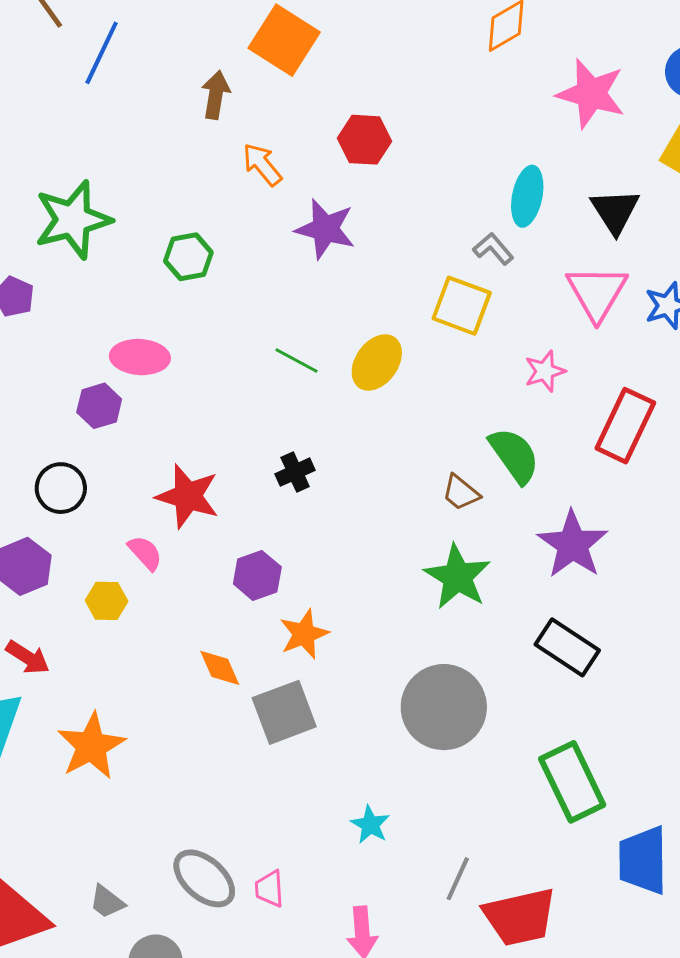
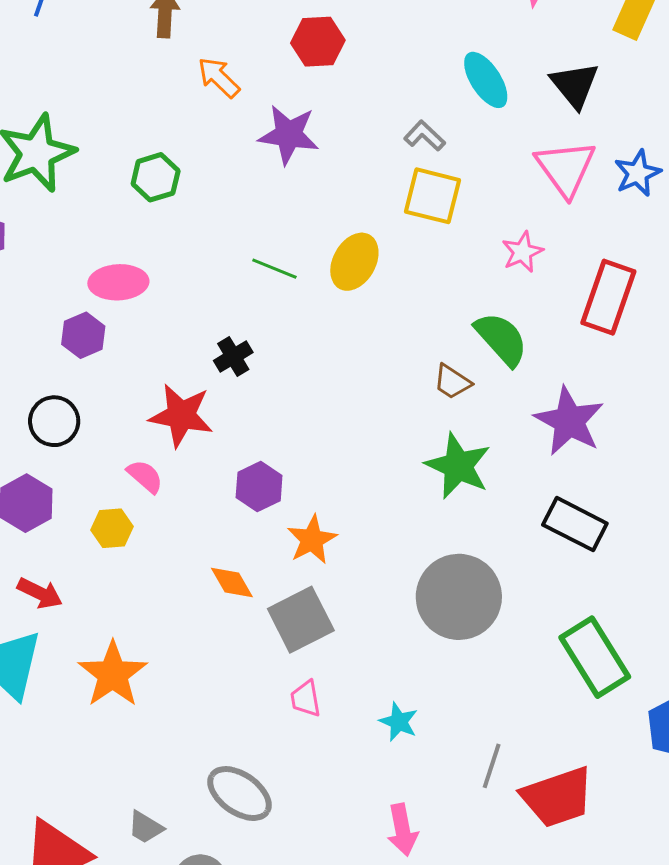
cyan ellipse: (527, 196) -> (486, 80), turned -38
gray L-shape: (493, 249) -> (425, 136), moved
black cross: (295, 472) -> (233, 356), moved
pink trapezoid: (269, 889) -> (306, 699), moved

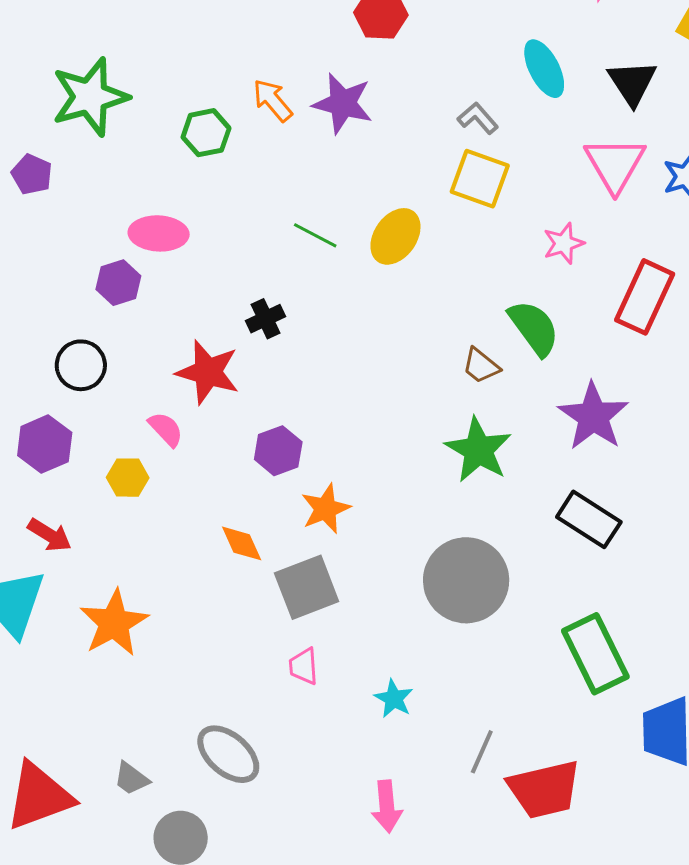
orange arrow: (219, 77) -> (273, 100), moved

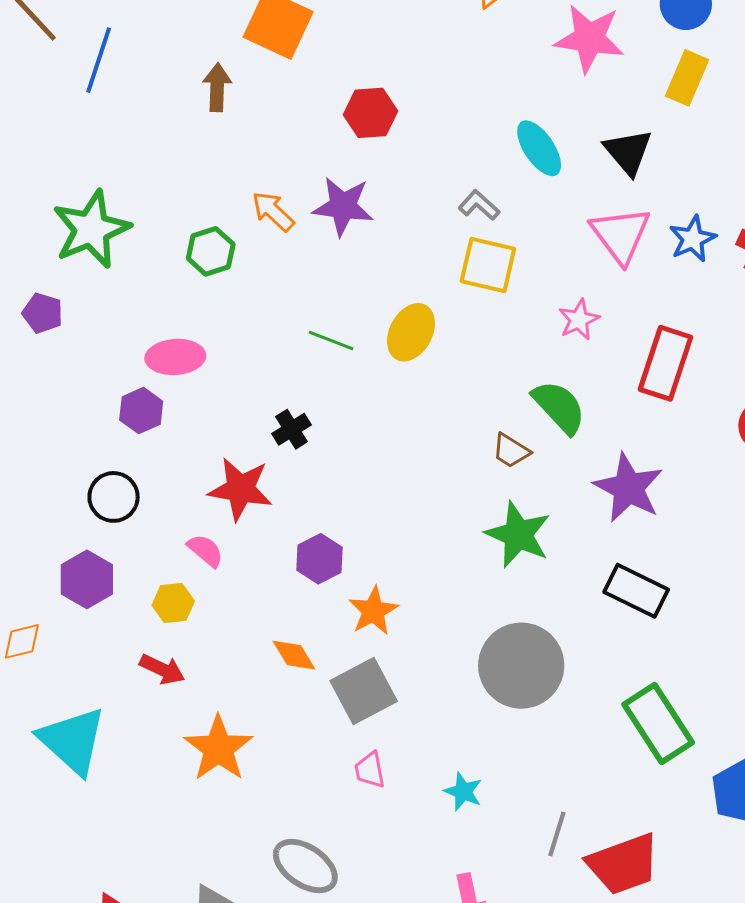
red arrow: (50, 535) -> (162, 669), moved
orange star: (114, 623) -> (218, 748), moved

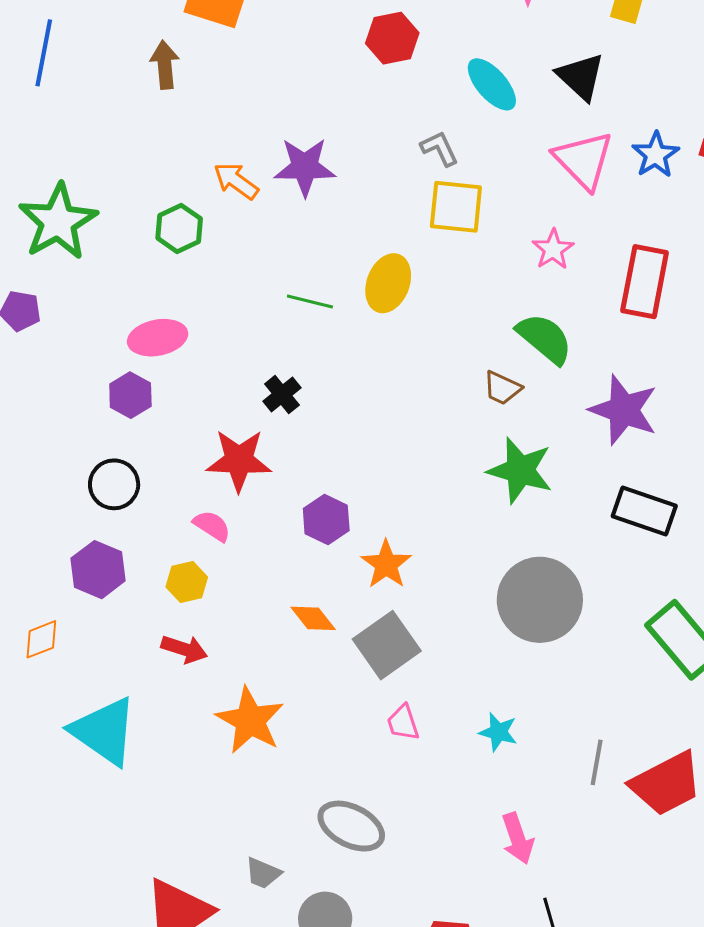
red hexagon: (371, 113) -> (392, 38), moved
gray L-shape: (479, 205) -> (439, 149), turned 30

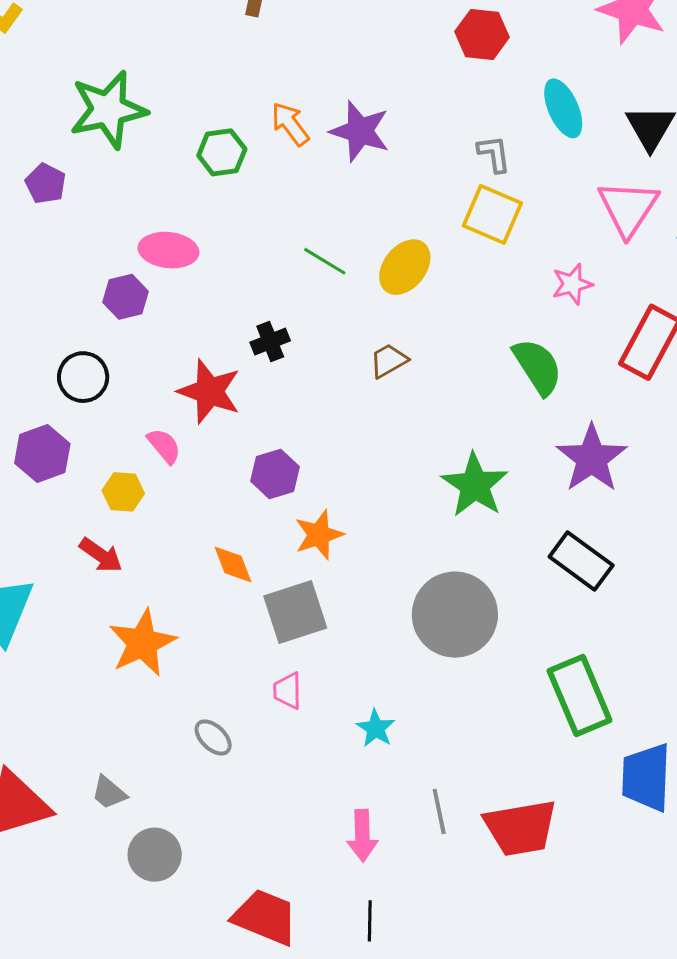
brown trapezoid: (502, 388) -> (389, 361), moved, turned 108
gray line: (597, 762) -> (439, 812), moved, turned -39
gray ellipse: (351, 826) -> (213, 737), moved, size x0.6

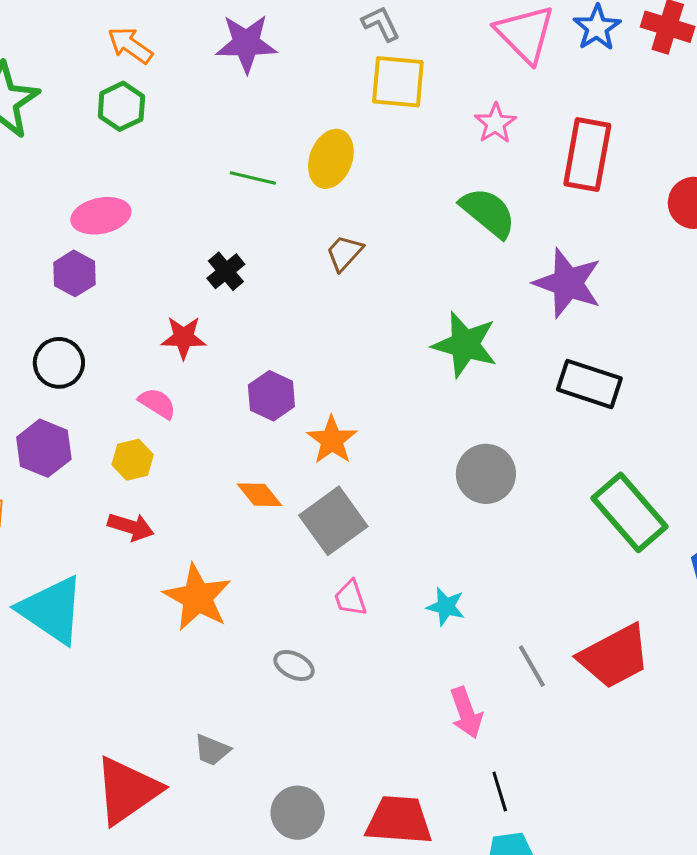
orange arrow: (290, 124) -> (130, 45), moved
red star: (209, 391) -> (184, 338), size x0.7
gray circle: (455, 615) -> (486, 474), size x0.7
gray circle: (155, 855) -> (298, 813), moved

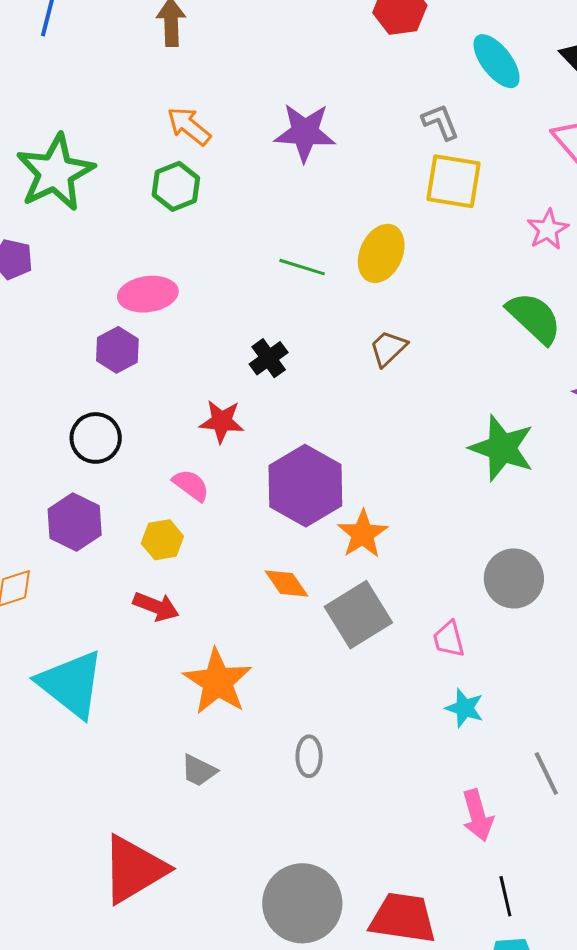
purple hexagon: (271, 396) -> (305, 486), size x1.6
pink trapezoid: (350, 598) -> (449, 639), moved
gray ellipse: (294, 665) -> (309, 756), turned 60
gray trapezoid: (212, 750) -> (199, 771), moved
gray circle: (298, 813) -> (302, 903), size x1.5

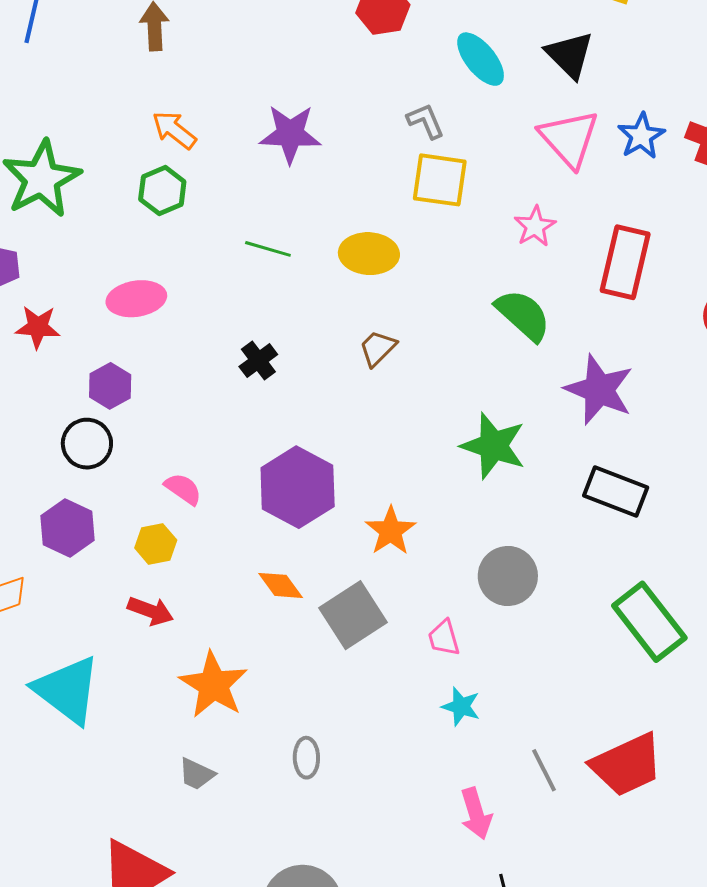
yellow ellipse: (381, 253) -> (369, 254), turned 70
green line: (302, 267) -> (268, 249), moved
purple hexagon: (117, 350) -> (110, 386), moved
red star: (222, 421) -> (38, 327), moved
orange star: (363, 534) -> (391, 531), moved

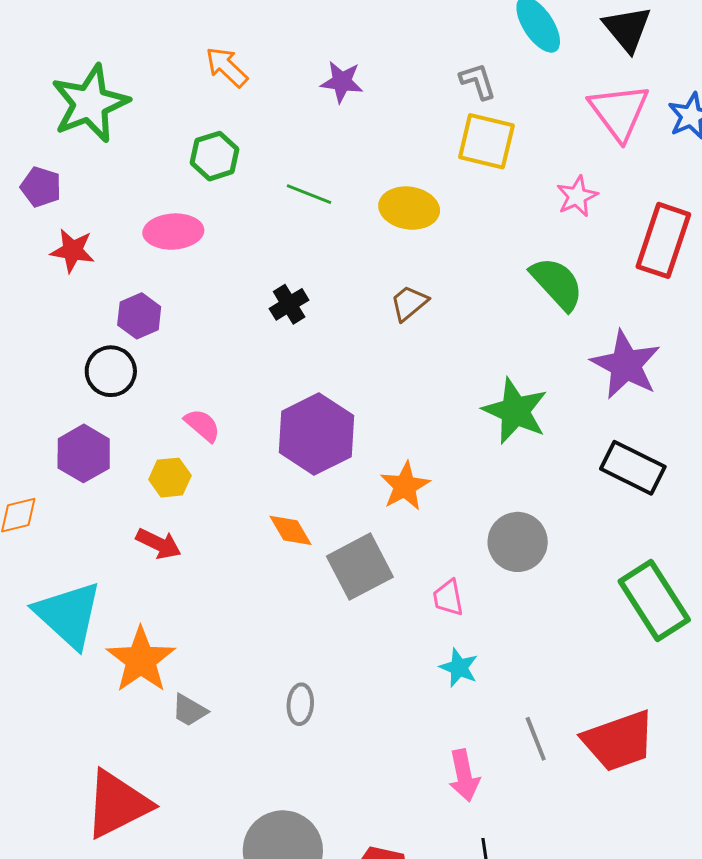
purple star: (290, 134) -> (342, 82), size x0.7
green hexagon: (162, 190) -> (215, 156), moved
orange star: (213, 685) -> (141, 660), moved

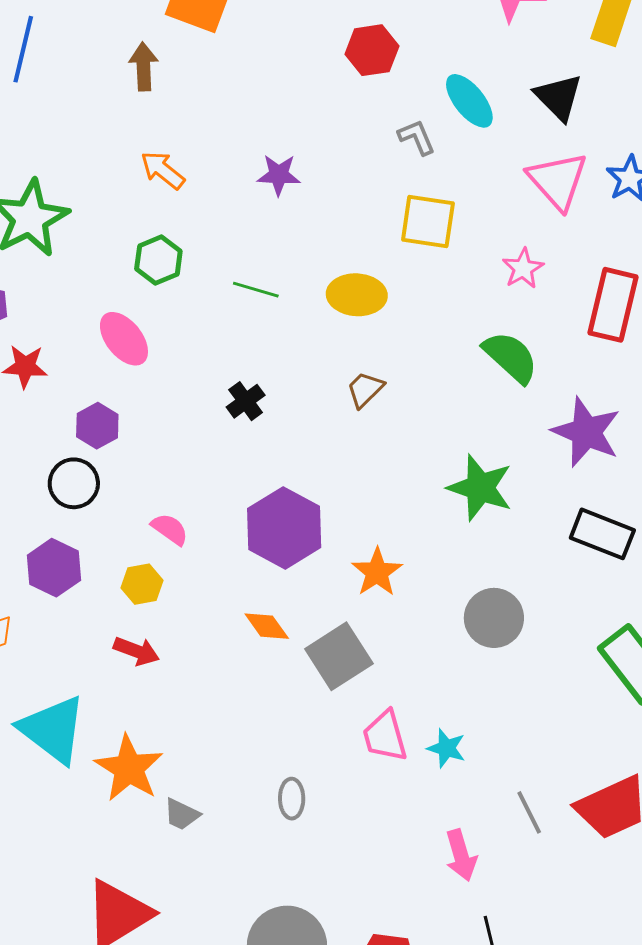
gray L-shape: (478, 81) -> (417, 137), moved
pink ellipse: (173, 232) -> (124, 339), turned 60
pink trapezoid: (448, 598) -> (385, 736), moved, size x1.4

